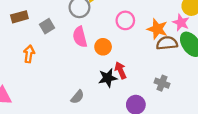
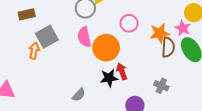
gray square: (47, 26) -> (47, 37), moved, size x1.5
orange star: (157, 29) -> (160, 33), turned -30
brown semicircle: (167, 43) -> (168, 47), turned 96
orange circle: (103, 47) -> (106, 48), size x1.6

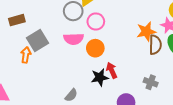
pink circle: (129, 23) -> (96, 22), moved
pink semicircle: (84, 37) -> (74, 39), turned -78
orange circle: (106, 48) -> (95, 48), size x0.7

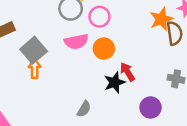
orange arrow: (26, 55) -> (35, 69), moved

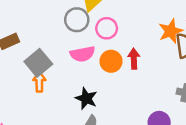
red arrow: (127, 72) -> (134, 59), moved, turned 30
black star: (114, 82) -> (86, 98), moved, turned -30

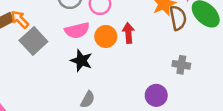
orange arrow: (39, 82) -> (20, 19), moved, turned -42
black star: (86, 98) -> (81, 61), moved

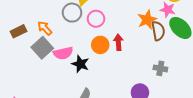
orange arrow: (20, 19) -> (45, 28), moved
pink semicircle: (77, 30) -> (63, 53), moved

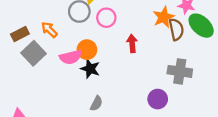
orange circle: (100, 45) -> (87, 50), moved
gray square: (42, 48) -> (34, 53), moved
gray cross: (160, 68) -> (180, 71), size x1.5

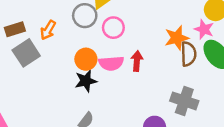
orange arrow: (49, 30) -> (48, 30), turned -114
pink semicircle: (71, 57) -> (111, 63), moved
black star: (90, 69) -> (86, 81), turned 30

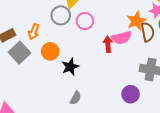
orange circle: (86, 59) -> (50, 51), moved
pink semicircle: (111, 63) -> (122, 38), moved

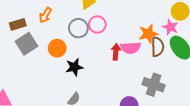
gray circle: (61, 15) -> (78, 28), moved
orange arrow: (34, 32) -> (45, 15), moved

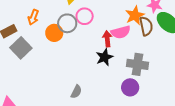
orange circle: (57, 48) -> (54, 33), moved
black star: (74, 67) -> (104, 57), moved
gray cross: (154, 85) -> (138, 64), moved

